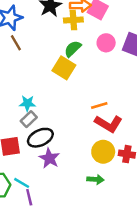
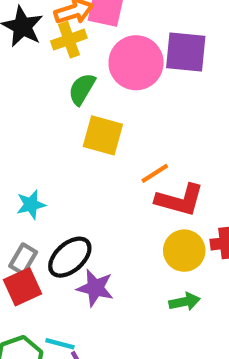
pink circle: (106, 43) -> (136, 63), size x1.6
yellow square: (64, 68) -> (103, 135), moved
gray rectangle: (29, 119) -> (23, 259), moved

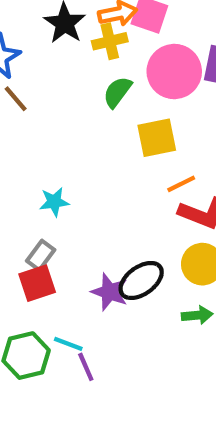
yellow square: (103, 135) -> (157, 138), moved, turned -33
black ellipse: (70, 257) -> (141, 280), moved

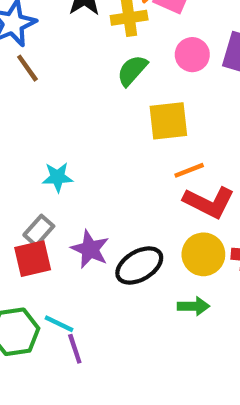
pink circle: (174, 72) -> (192, 55), size x0.6
purple star: (110, 292) -> (90, 249), moved

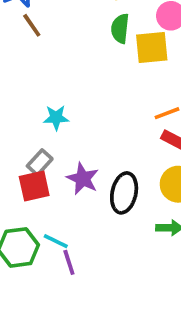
green semicircle: (132, 70) -> (120, 28), turned -36
yellow square: (168, 121) -> (152, 47), moved
black ellipse: (139, 265) -> (124, 193), turned -48

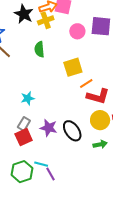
green semicircle: (120, 28) -> (39, 49), moved
yellow square: (152, 47) -> (73, 67), moved
black ellipse: (124, 193) -> (72, 131), turned -35

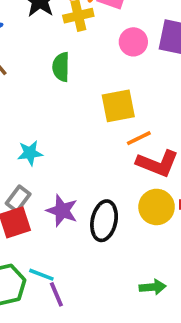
black ellipse: (72, 131) -> (104, 221), turned 40
green arrow: (100, 144) -> (153, 287), moved

